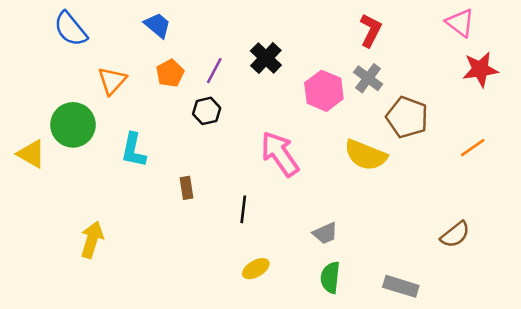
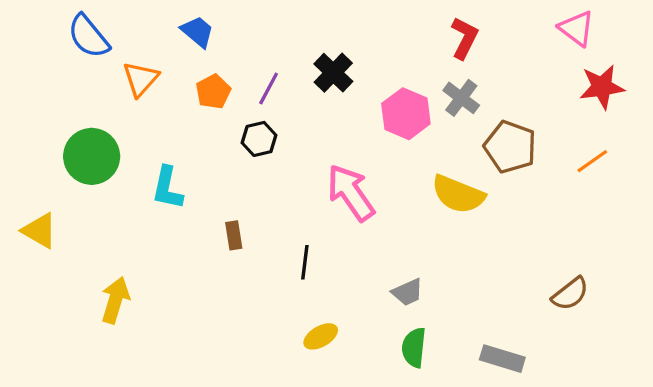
orange triangle: (112, 81) -> (141, 79), moved
orange line: (473, 148) -> (592, 161), moved
yellow triangle: (31, 154) -> (39, 231), moved

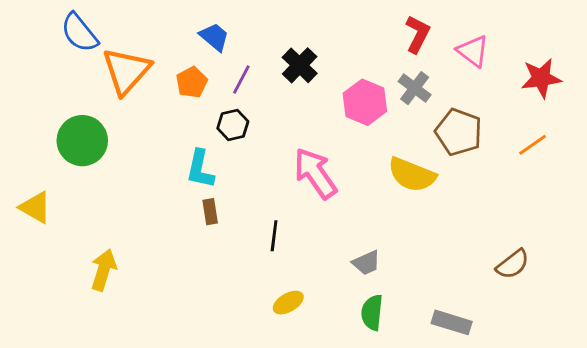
pink triangle: (577, 28) -> (473, 51), moved
blue trapezoid: (197, 32) -> (214, 37), moved
orange triangle: (141, 79) -> (126, 71), size x1.5
cyan L-shape: (167, 188) -> (200, 169), moved

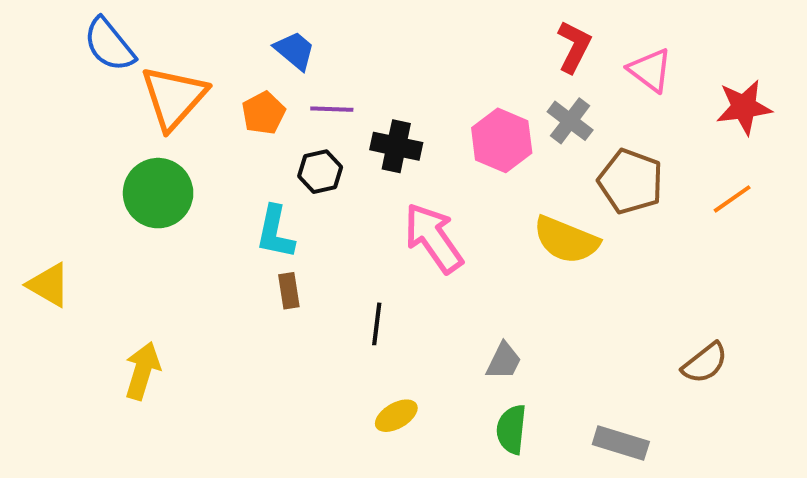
black cross: (300, 65) -> (396, 146), moved, turned -32
purple line: (241, 80) -> (332, 109), turned 64
green circle: (82, 141) -> (158, 193), moved
gray trapezoid: (366, 263) -> (504, 361), turned -40

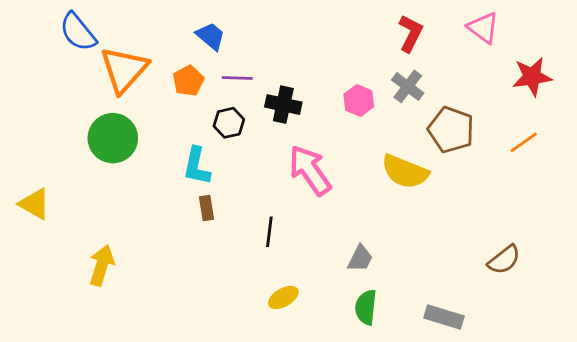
pink triangle: (650, 70) -> (483, 28), moved
pink hexagon: (502, 140) -> (359, 100), size x0.7

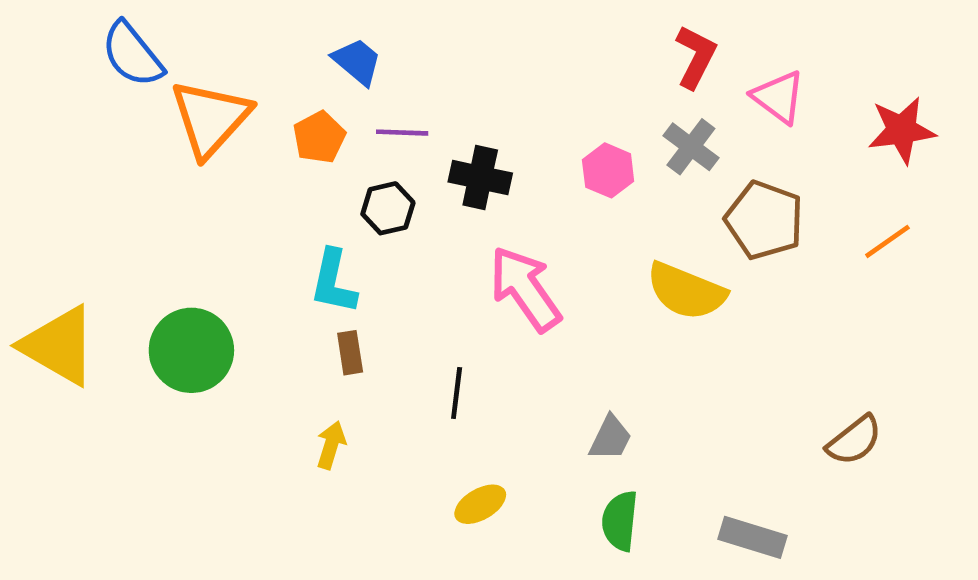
pink triangle: (483, 28) -> (779, 97), moved
green circle: (113, 138) -> (191, 350), moved
yellow triangle: (35, 204) -> (59, 346), size x1.5
yellow arrow: (102, 265) -> (331, 445), moved, size x0.7

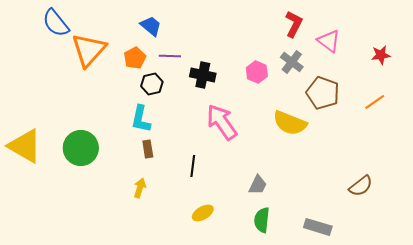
red star: (902, 130) -> (381, 55), size x0.7
black hexagon: (388, 208) -> (152, 84), moved

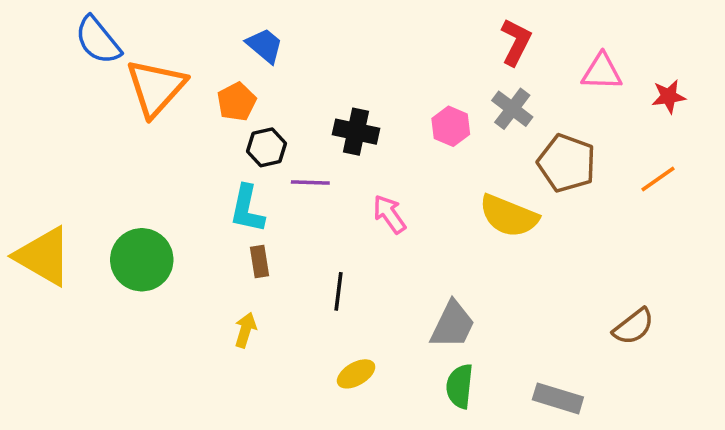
pink triangle: (329, 41) -> (602, 72), moved, turned -35
purple line: (170, 56) -> (310, 182), moved
pink arrow: (222, 122) -> (389, 214), size x0.6
gray trapezoid: (258, 185) -> (453, 325), size x1.4

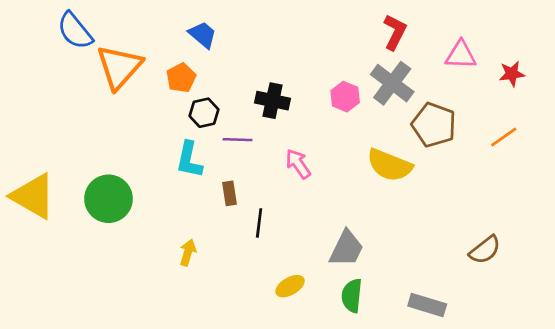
gray cross: (512, 109) -> (392, 83), size x1.4
brown rectangle: (259, 262) -> (230, 193), moved
yellow ellipse: (356, 374) -> (290, 286), moved

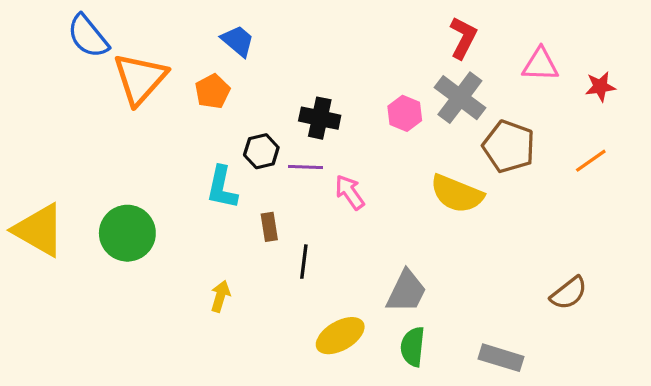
black hexagon: (204, 113) -> (261, 151), moved
purple line: (238, 140) -> (305, 167), moved
yellow ellipse: (290, 286) -> (340, 336), size x1.4

